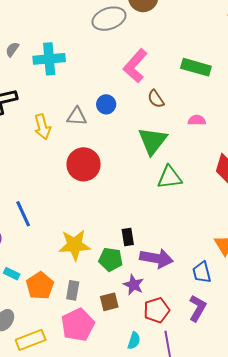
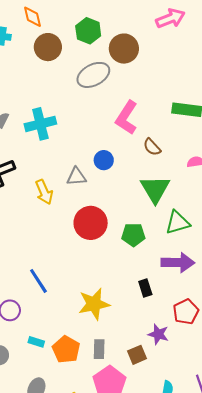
purple arrow: (156, 258) -> (178, 263), moved
green pentagon: (111, 259) -> (133, 235), moved
red pentagon: (157, 310) -> (186, 312), moved

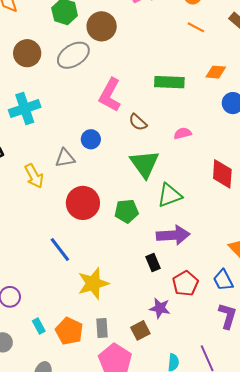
brown circle: (48, 47) -> (27, 53), moved
blue line: (38, 281) -> (60, 250), moved
black rectangle: (145, 288) -> (153, 263), moved
cyan rectangle: (36, 342) -> (39, 326), turned 49

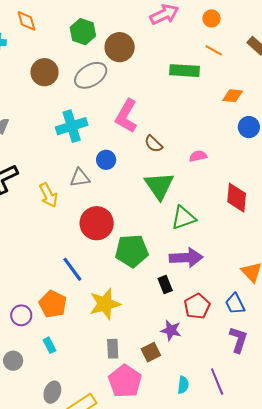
green rectangle: (169, 82) -> (185, 71), moved
cyan cross: (25, 108) -> (72, 126), moved
green pentagon: (127, 211) -> (132, 251), moved, size x1.4
orange pentagon: (69, 331) -> (53, 304), moved

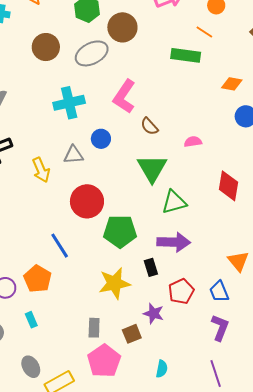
orange line: (214, 50) -> (204, 32), moved
yellow star: (105, 304) -> (114, 283), moved
purple line: (217, 382) -> (216, 373), moved
gray ellipse: (52, 392) -> (31, 367), turned -55

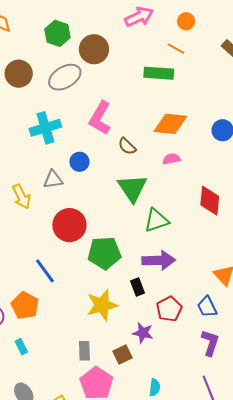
orange diamond: (232, 84) -> (170, 124), moved, size x1.6

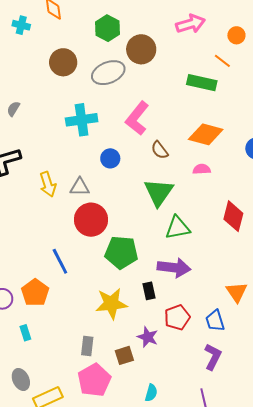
gray triangle: (53, 180) -> (80, 187), moved

